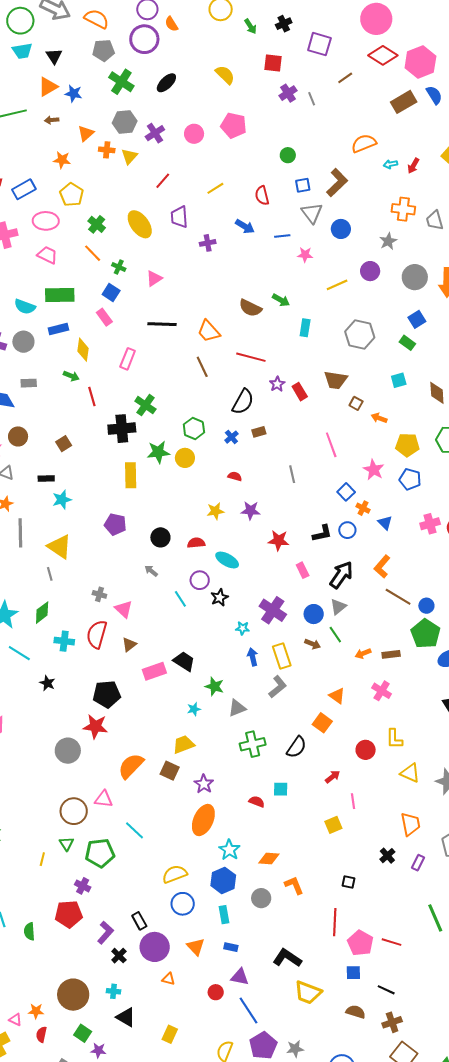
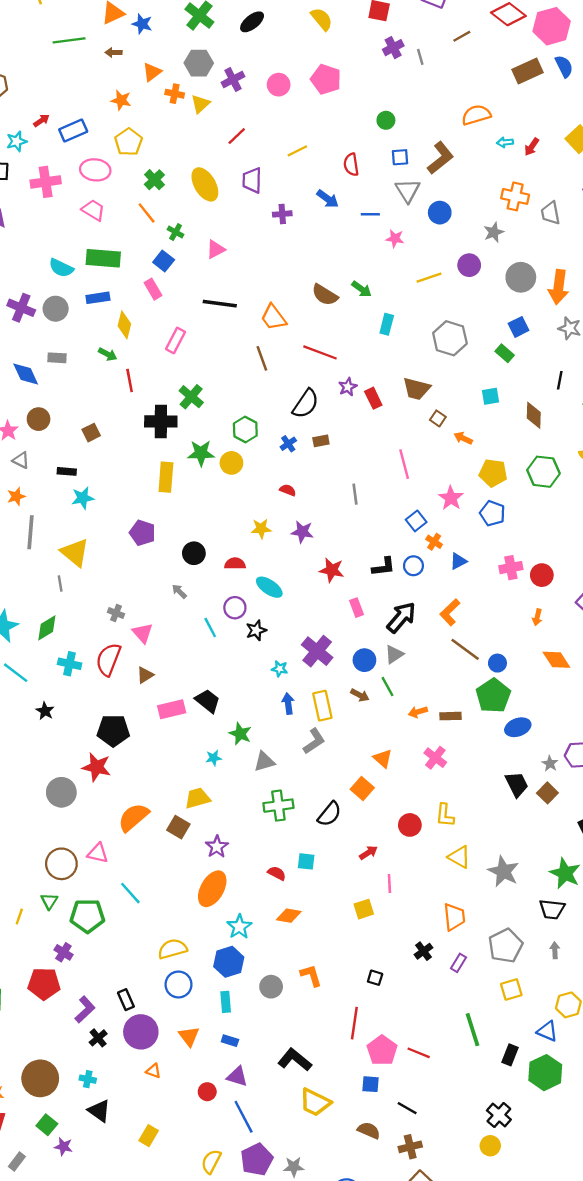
blue triangle: (385, 523) -> (458, 561), turned 42
orange diamond: (269, 859) -> (289, 916), moved

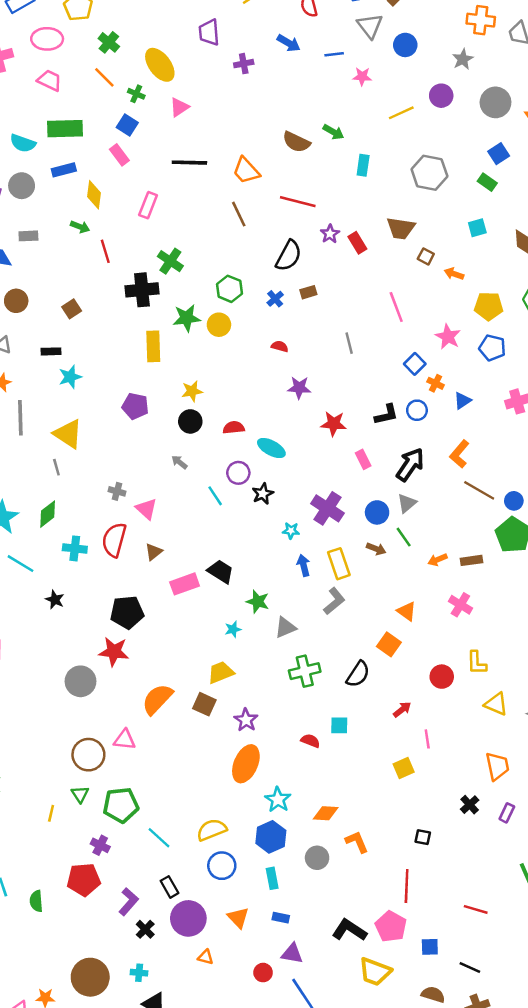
yellow ellipse: (205, 184) -> (160, 65), moved
yellow star: (261, 529) -> (192, 391), moved
cyan line: (130, 893) -> (159, 838), moved
orange diamond: (289, 916) -> (326, 813), moved
pink pentagon: (382, 1050) -> (391, 926), moved

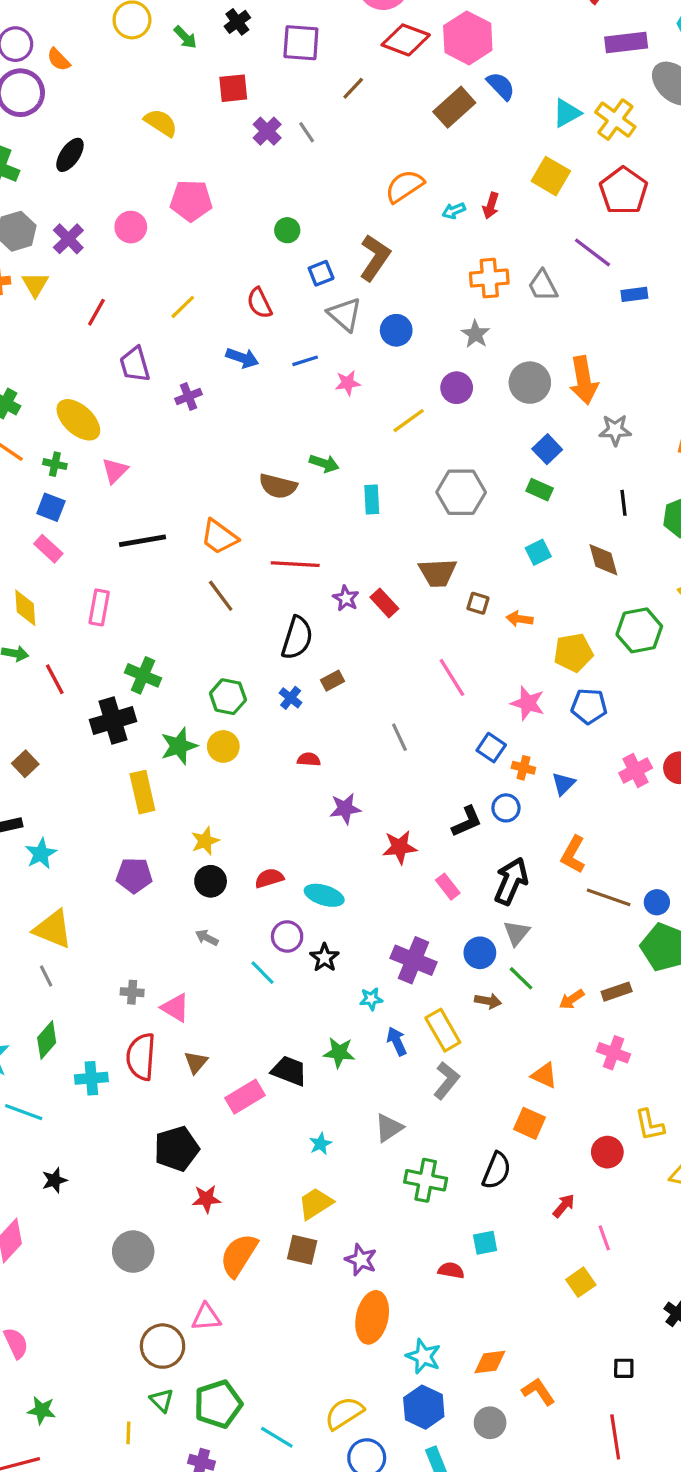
black star: (55, 600) -> (54, 1180), moved, turned -30
green star: (258, 602) -> (339, 1053), moved
red star: (114, 652) -> (206, 1199), moved, size x0.7
green cross: (305, 671) -> (426, 1180), turned 36

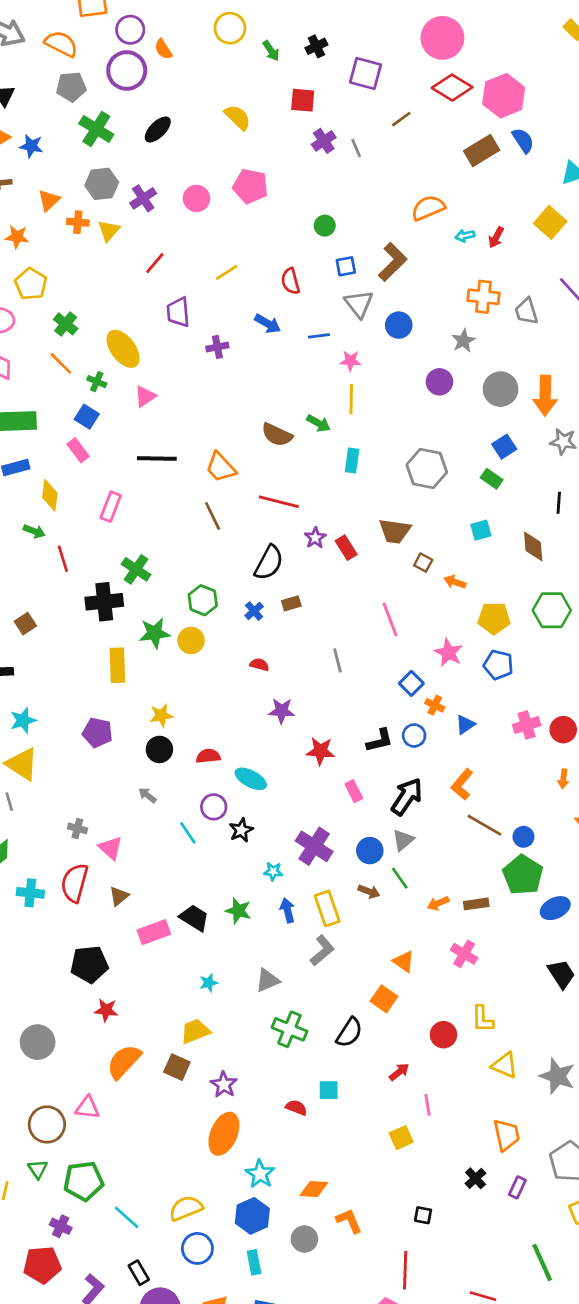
yellow line: (409, 421) -> (351, 399), moved, turned -64
cyan star: (41, 854) -> (23, 720), moved

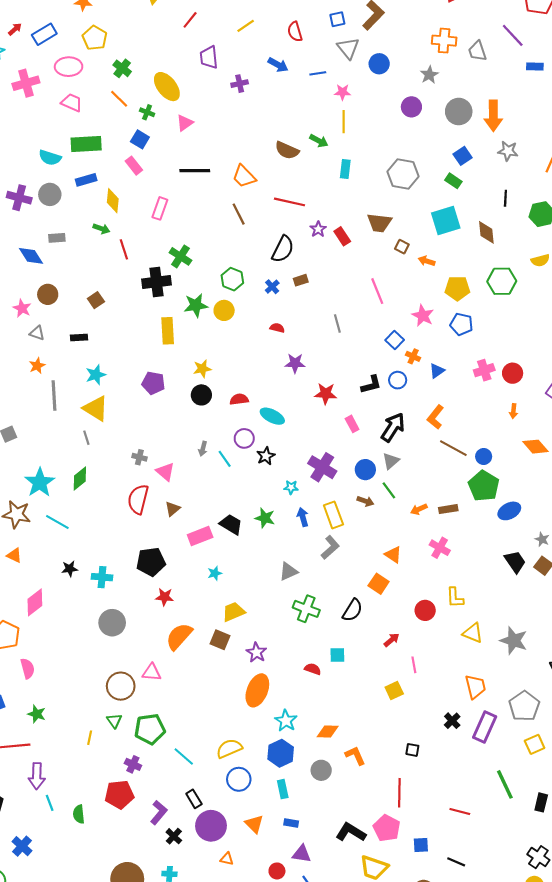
cyan square: (481, 530) -> (446, 221), size x1.8
gray arrow: (147, 795) -> (203, 449), moved, turned -112
cyan cross: (30, 893) -> (102, 577), moved
cyan star: (209, 983) -> (215, 573), moved
purple rectangle: (517, 1187) -> (485, 727), size x1.8

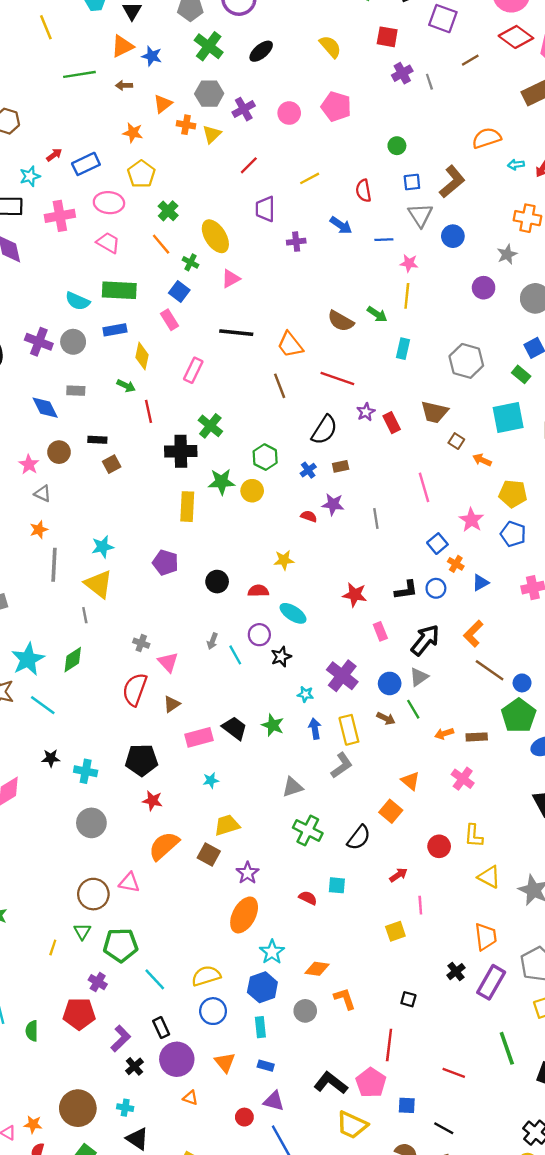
black rectangle: (79, 337) -> (97, 440), moved
purple star: (295, 363) -> (333, 504), moved
yellow star: (202, 369) -> (284, 560), moved

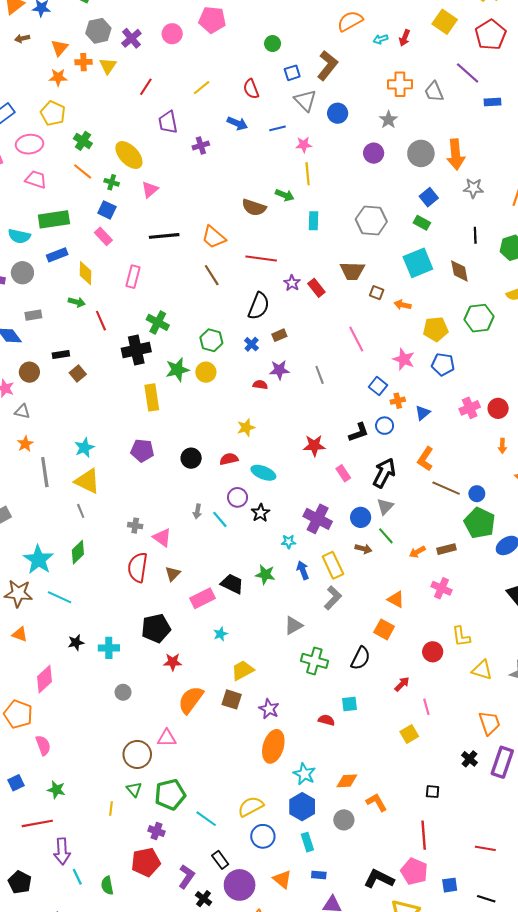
orange star: (133, 133) -> (58, 77), moved
orange cross: (456, 564) -> (398, 401), turned -32
gray circle: (91, 823) -> (123, 692), size x0.6

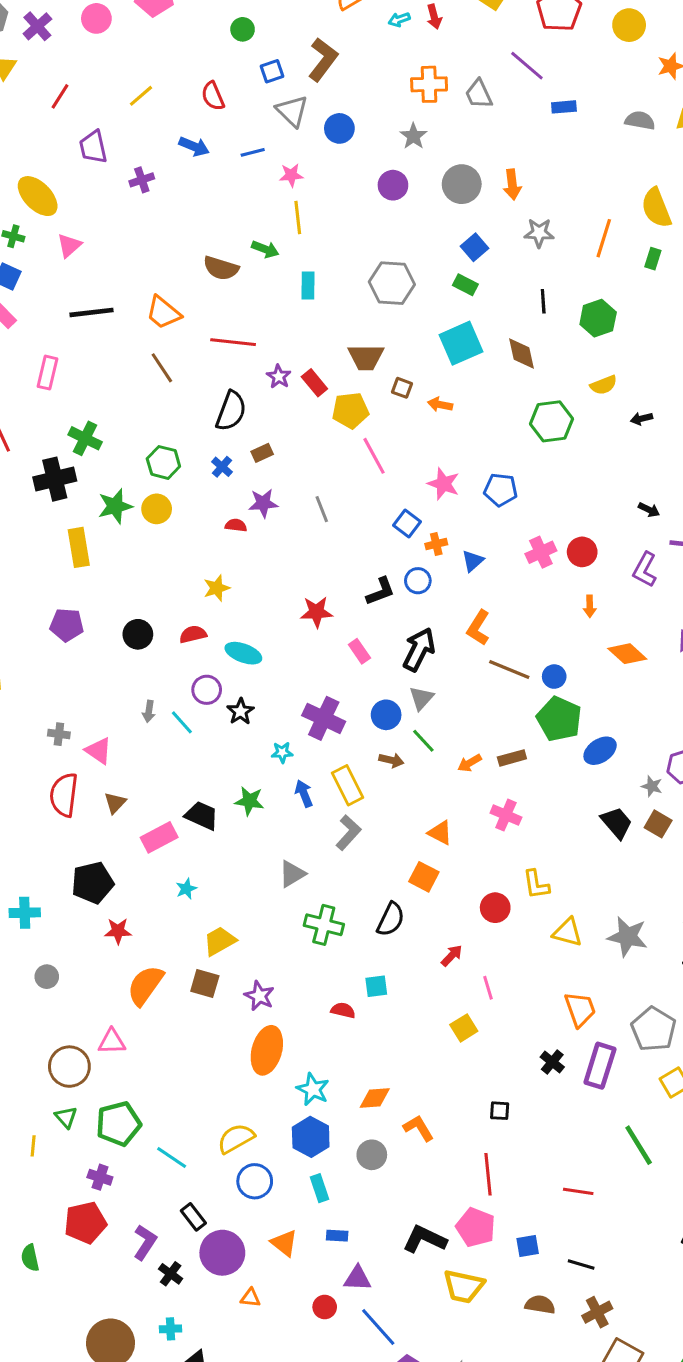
red arrow: (405, 38) -> (434, 17), turned -35
orange arrow: (456, 155) -> (512, 185), size x0.7
yellow pentagon: (436, 329) -> (350, 410), moved

